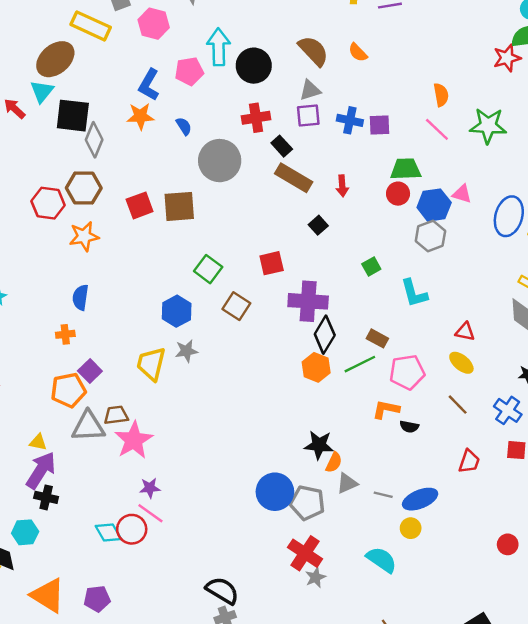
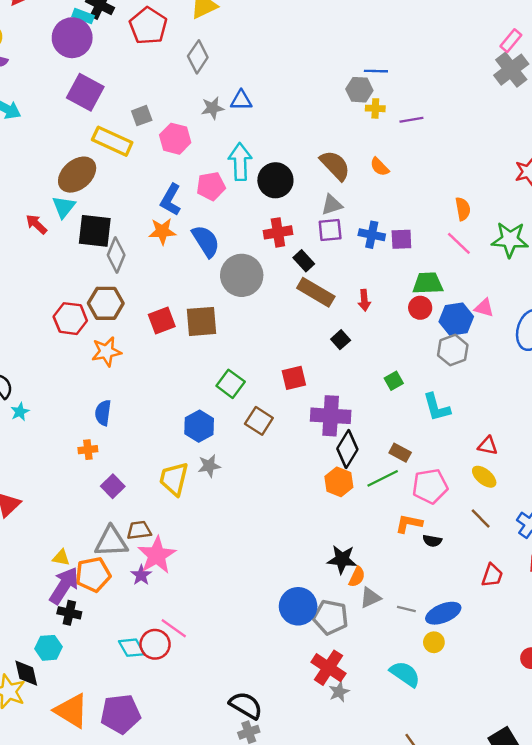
blue semicircle: (184, 126) -> (206, 241), size x1.8
orange pentagon: (68, 390) -> (93, 574), moved
purple star: (150, 488) -> (141, 575), moved, turned -30
purple pentagon: (97, 599) -> (121, 714), size x1.5

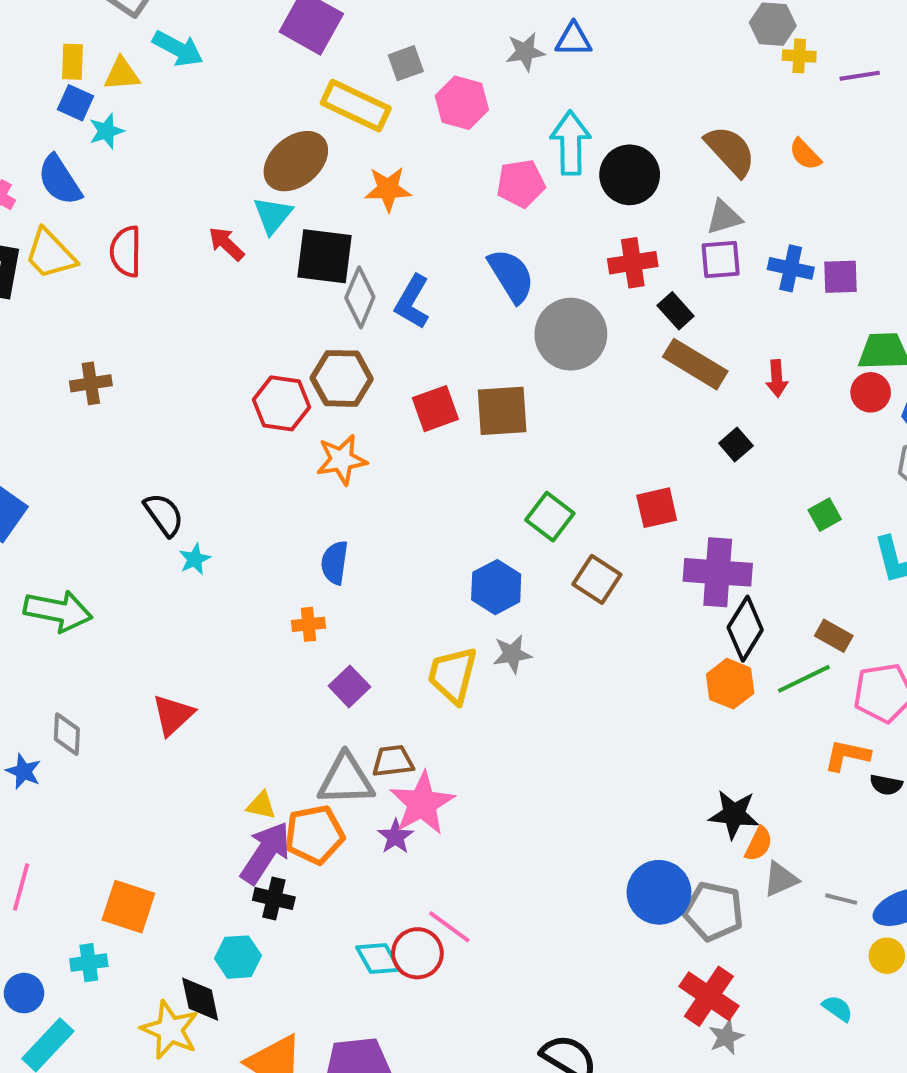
blue L-shape: (171, 200) -> (412, 302), moved
orange star: (162, 231) -> (388, 189), moved
cyan semicircle: (405, 674) -> (838, 1008), size x0.6

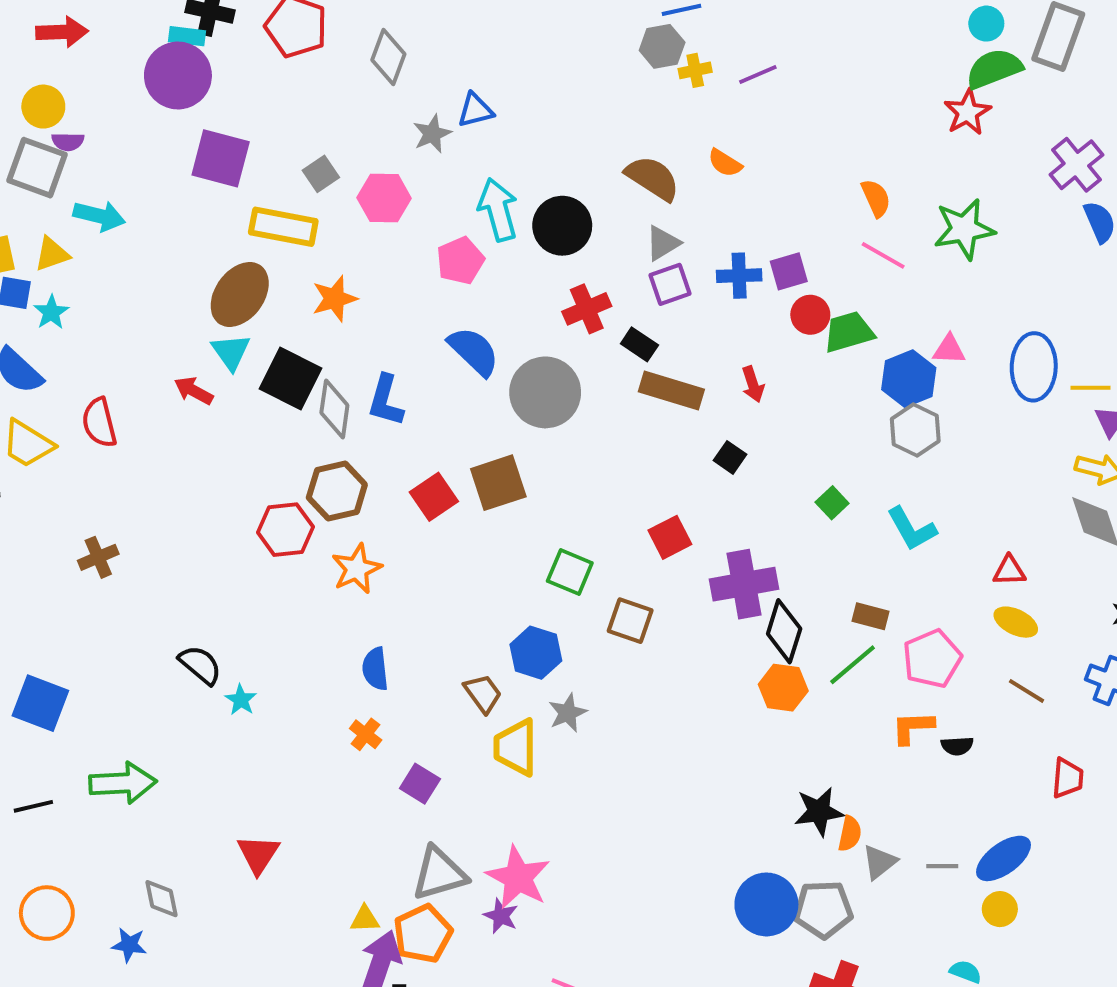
black square: (324, 256) -> (290, 378), turned 34
red circle: (871, 392) -> (810, 315), moved
orange cross: (308, 624) -> (366, 734), turned -32
brown trapezoid: (393, 761) -> (483, 693), moved, turned 75

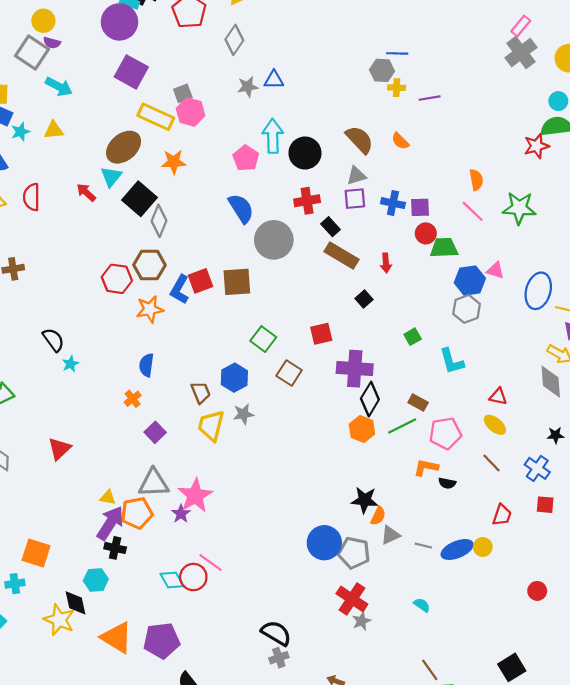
pink hexagon: (384, 198) -> (191, 112), moved
yellow triangle: (52, 254) -> (54, 130), moved
pink pentagon: (460, 261) -> (246, 158), turned -30
blue L-shape: (386, 401) -> (180, 290), moved
yellow circle: (1000, 909) -> (483, 547), moved

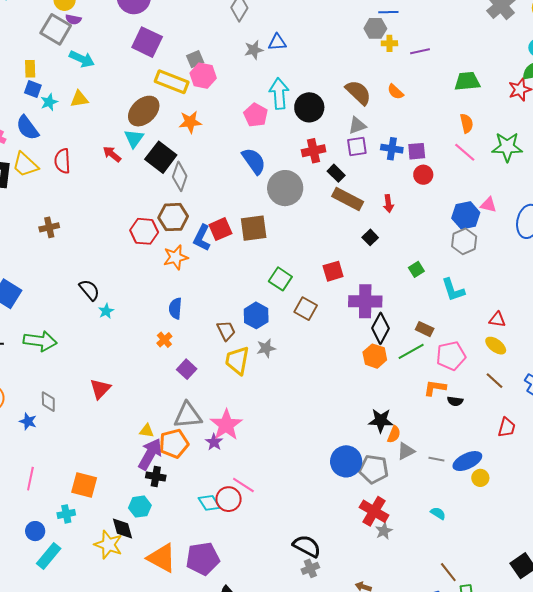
green trapezoid: (444, 248) -> (467, 81), moved
yellow circle: (483, 547) -> (480, 478), moved

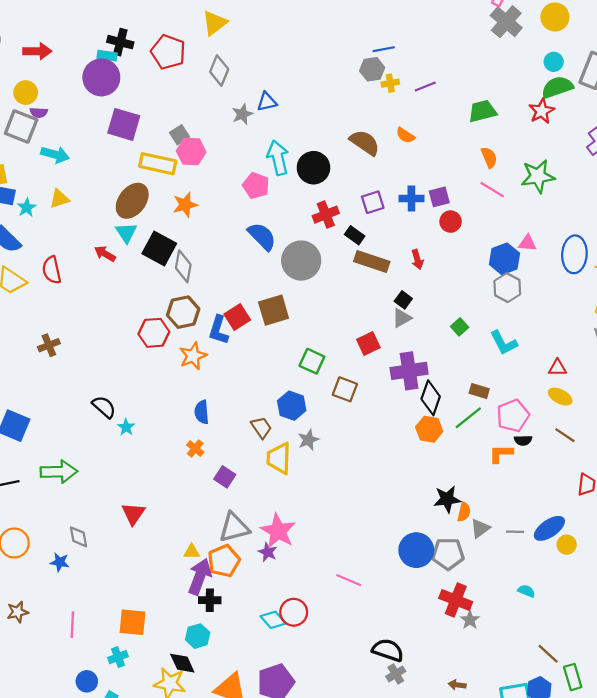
gray triangle: (357, 125) -> (402, 318), moved
black semicircle: (455, 401) -> (523, 440), moved
pink line: (243, 485) -> (349, 580), moved

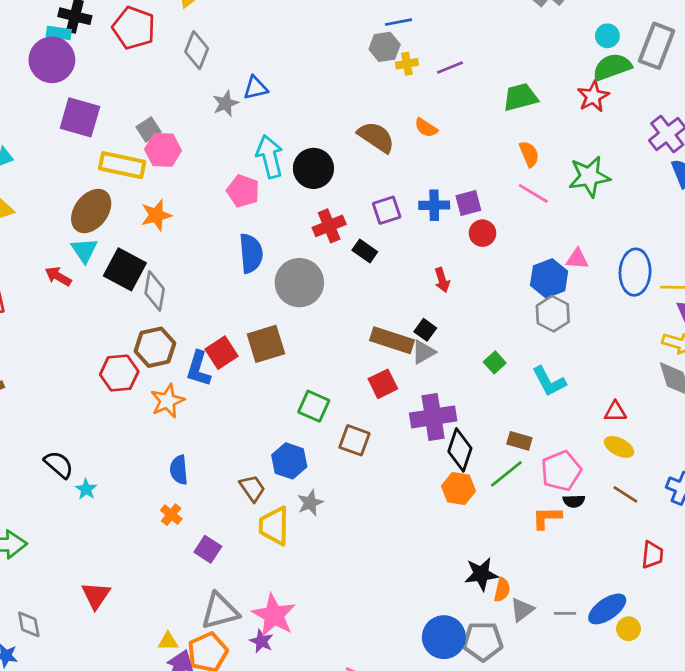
blue semicircle: (262, 236) -> (251, 253), turned 40
brown rectangle: (372, 262) -> (392, 340), moved

